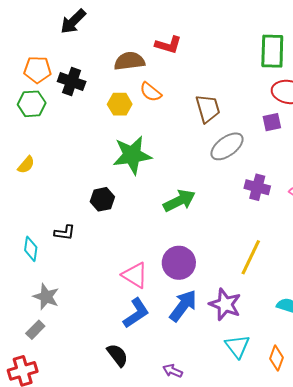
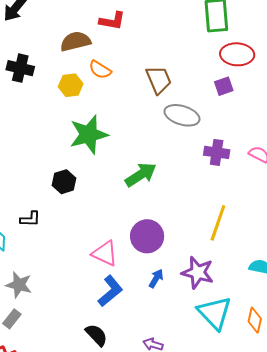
gray ellipse: (227, 146) -> (182, 115), turned 60
blue arrow: (183, 306) -> (156, 279), size x0.6
cyan triangle: (237, 346) -> (215, 313), size x1.4

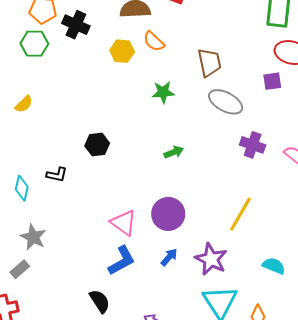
green star: (89, 134) -> (163, 92), moved, size x0.6
green arrow: (141, 175) -> (174, 152), size x0.6

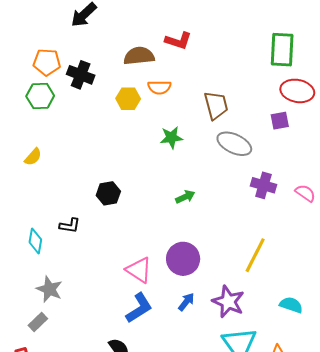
orange semicircle: (154, 41) -> (159, 87), turned -40

